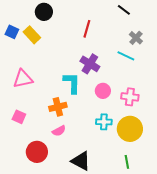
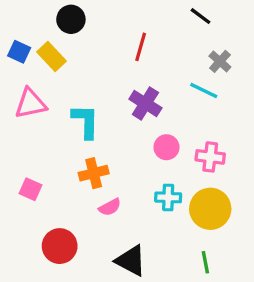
pink triangle: (23, 79) -> (30, 104), moved
cyan L-shape: (72, 83) -> (86, 121), moved
pink semicircle: (59, 131) -> (110, 207), moved

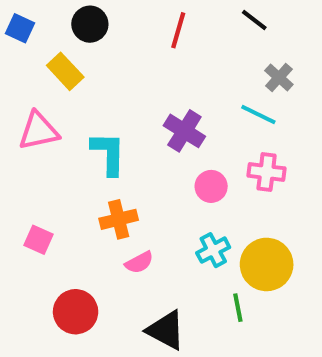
red line: (141, 47) -> (178, 30), moved
blue square: (19, 52) -> (20, 28), moved
pink cross: (210, 157) -> (267, 172), moved
cyan cross: (168, 197) -> (213, 250), turned -30
green line: (205, 262) -> (238, 308), moved

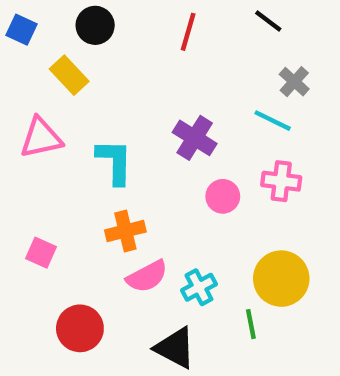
cyan cross: (213, 250) -> (199, 287), moved
pink semicircle: (139, 262) -> (147, 276), size x1.4

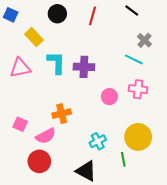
black circle: (95, 25) -> (57, 14), moved
purple cross: (195, 138) -> (84, 67), moved, turned -30
cyan L-shape: (115, 162) -> (56, 63), moved
pink semicircle: (147, 276) -> (46, 136), moved

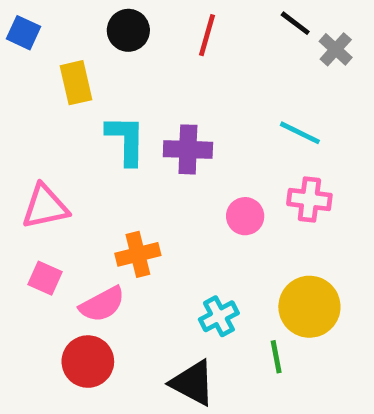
yellow rectangle: (34, 37) -> (76, 83), turned 30
gray cross: (144, 40) -> (336, 49), moved
pink triangle: (20, 68) -> (45, 207), moved

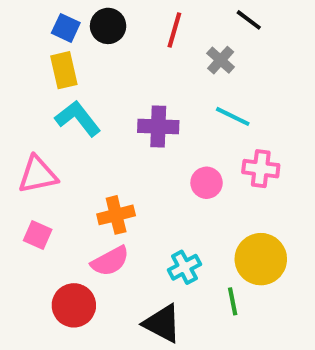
blue square: (24, 33) -> (66, 28), moved
gray cross: (336, 49) -> (221, 60), moved
cyan line: (300, 133) -> (233, 116), moved
cyan L-shape: (126, 140) -> (78, 118), moved, turned -39
pink semicircle: (102, 304) -> (110, 261), moved

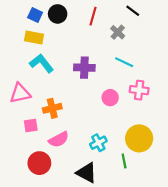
yellow rectangle: (64, 70) -> (34, 38), turned -66
orange cross: (116, 215) -> (52, 108), moved
pink square: (38, 235) -> (31, 126), moved, turned -32

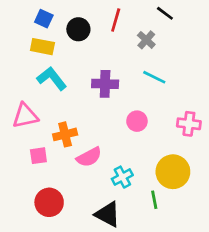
black circle: (58, 14) -> (78, 29), moved
pink cross: (139, 90) -> (189, 124), moved
pink semicircle: (59, 139) -> (89, 157), moved

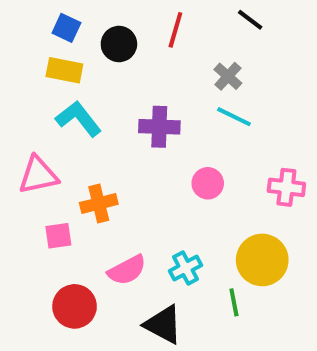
gray cross: (146, 40) -> (228, 76), moved
pink semicircle: (89, 157) -> (127, 270), moved

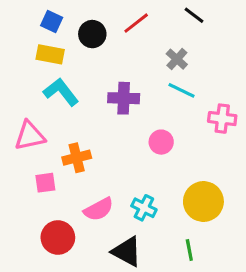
red line: (175, 30) -> (136, 23), turned 36
pink cross: (286, 187) -> (222, 119), moved
cyan cross: (186, 268) -> (144, 208), turned -35
green line: (234, 302) -> (189, 250), moved

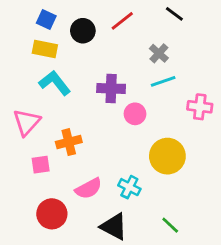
cyan line: (182, 90) -> (163, 81), turned -45
pink triangle: (30, 136) -> (27, 122), turned -36
pink circle: (161, 142) -> (135, 114), moved
yellow circle: (203, 201) -> (167, 156), moved
green line: (189, 250) -> (170, 225), turned -36

